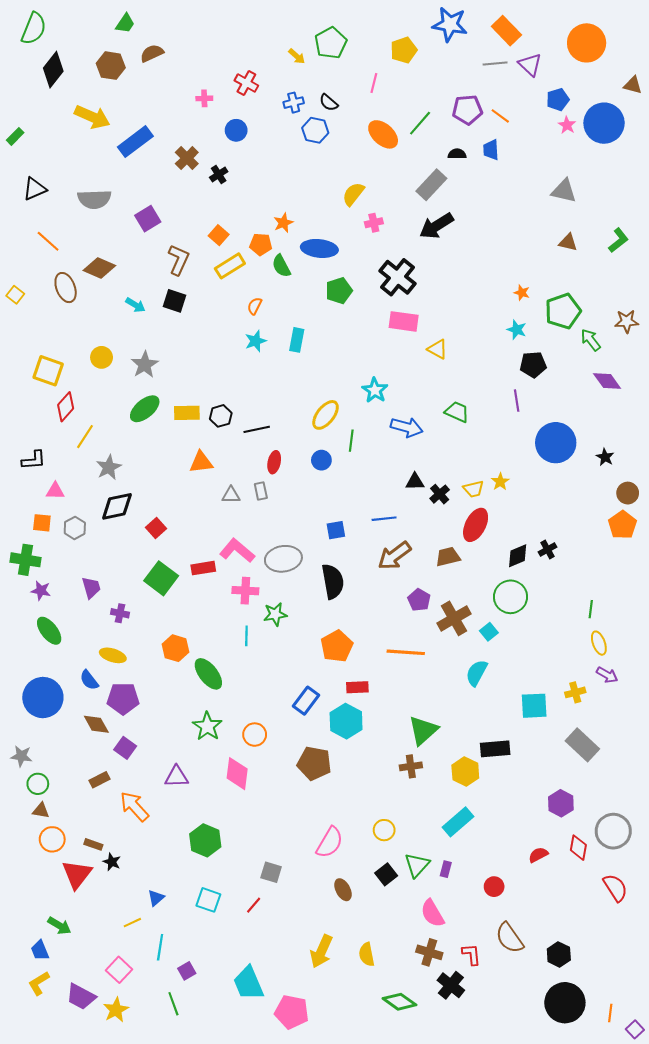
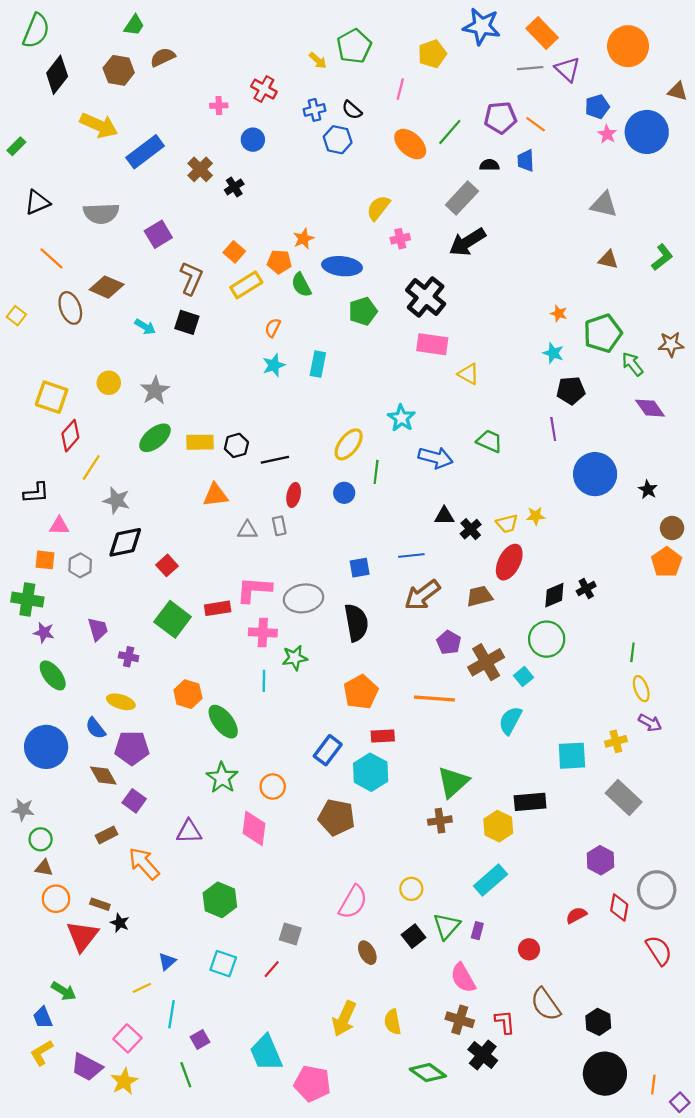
gray star: (109, 467) -> (116, 500), turned -30
yellow star: (500, 482) -> (536, 516), turned 30
pink L-shape: (237, 551) -> (254, 590), turned -36

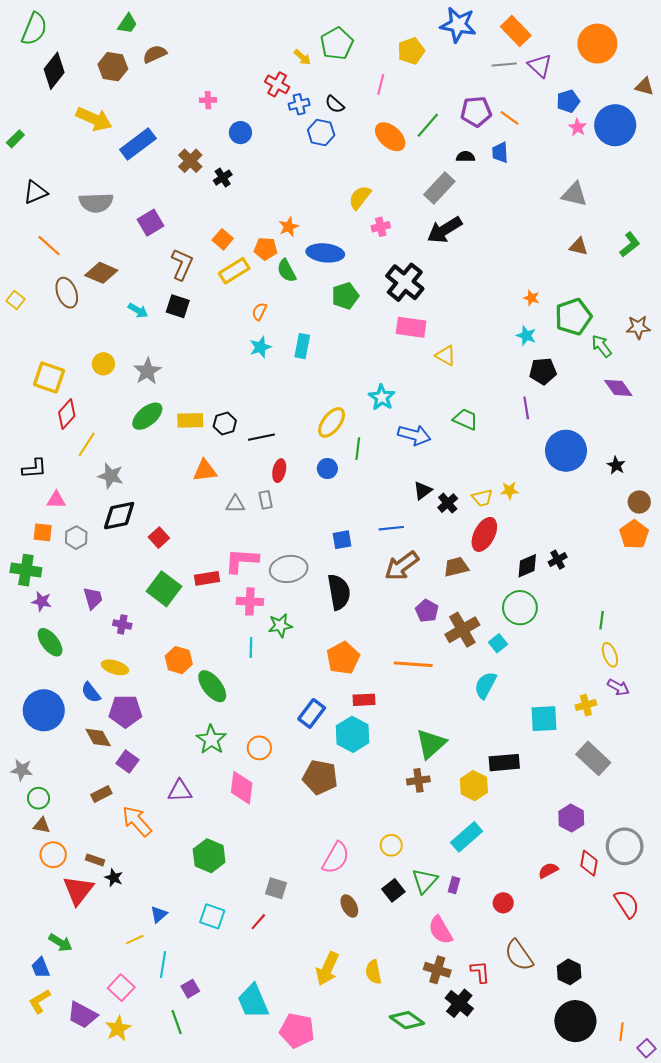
red cross: (264, 89) -> (277, 84), moved
black triangle: (444, 516) -> (423, 490), turned -36

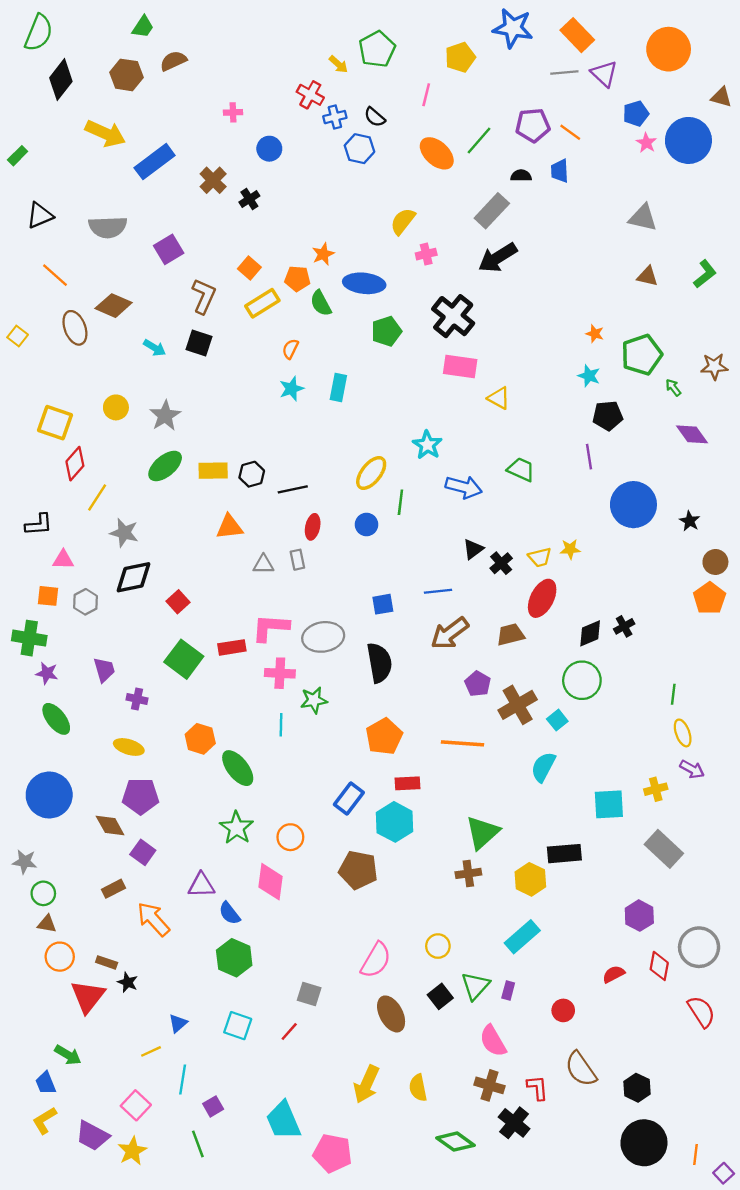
green arrow: (602, 346) -> (673, 388), size x0.7
blue semicircle: (91, 692) -> (229, 913), moved
brown ellipse: (349, 906) -> (391, 1014), size x1.4

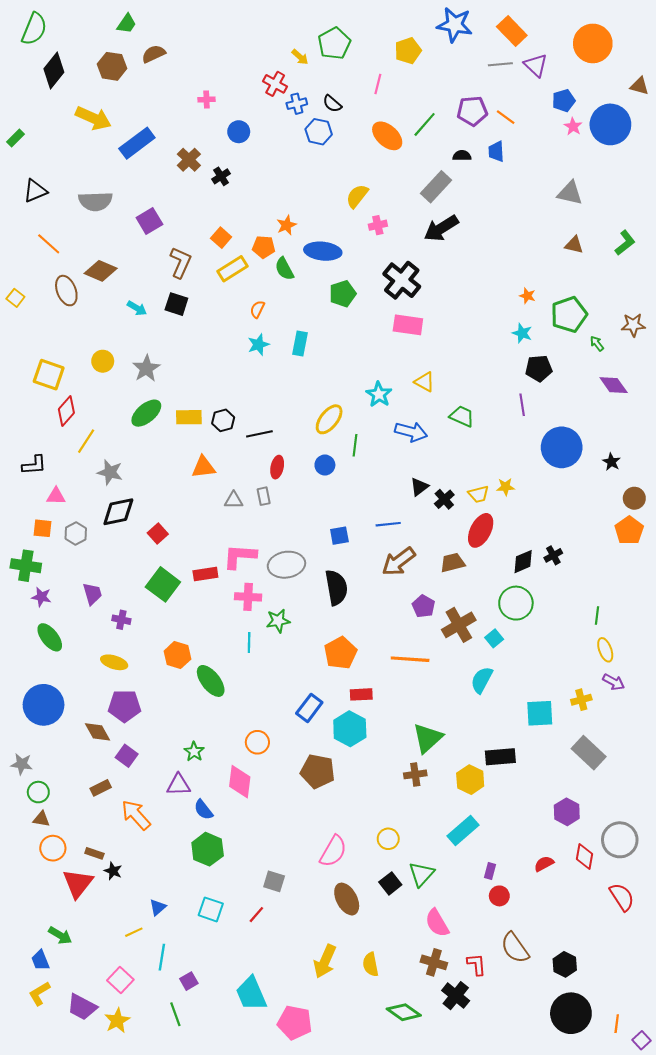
yellow triangle: (499, 398) -> (425, 382), moved
green star: (237, 828) -> (194, 752), moved, size x0.7
purple rectangle: (508, 991) -> (490, 871), moved

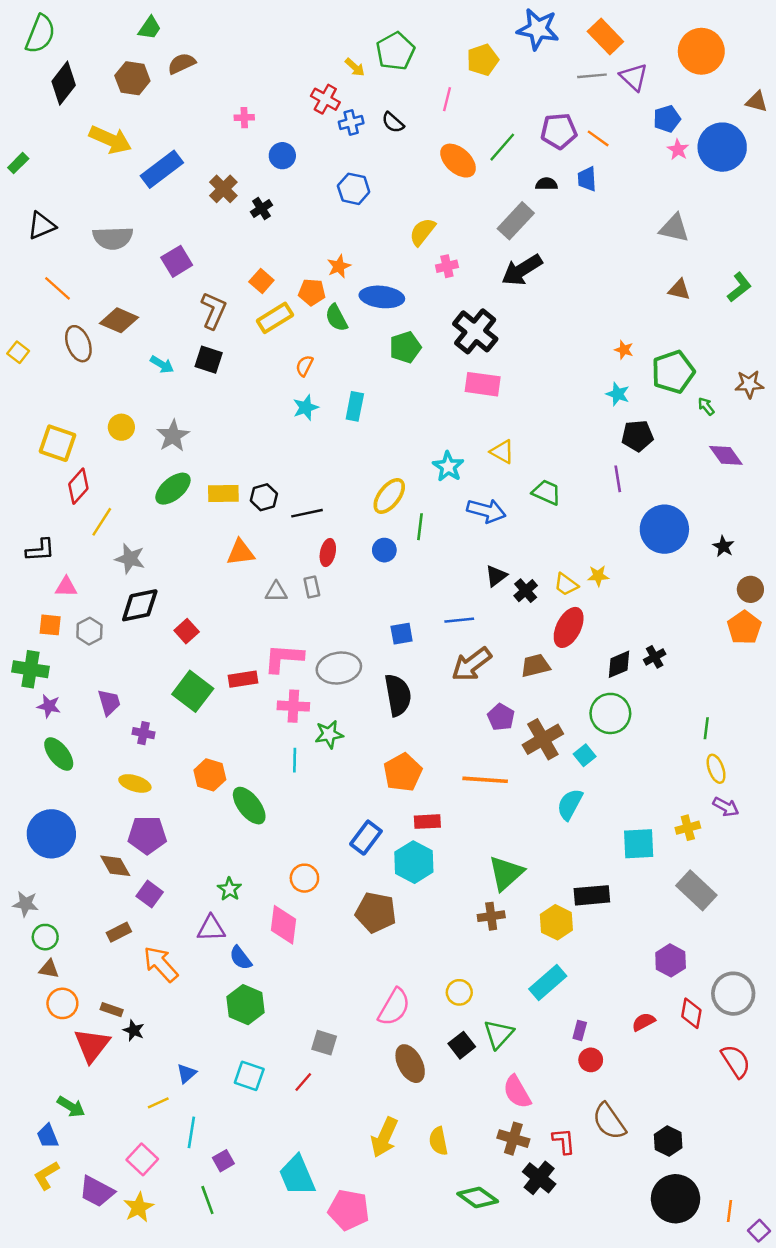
blue hexagon: (319, 132) -> (354, 189), moved
yellow trapezoid: (479, 494) -> (566, 584), turned 50

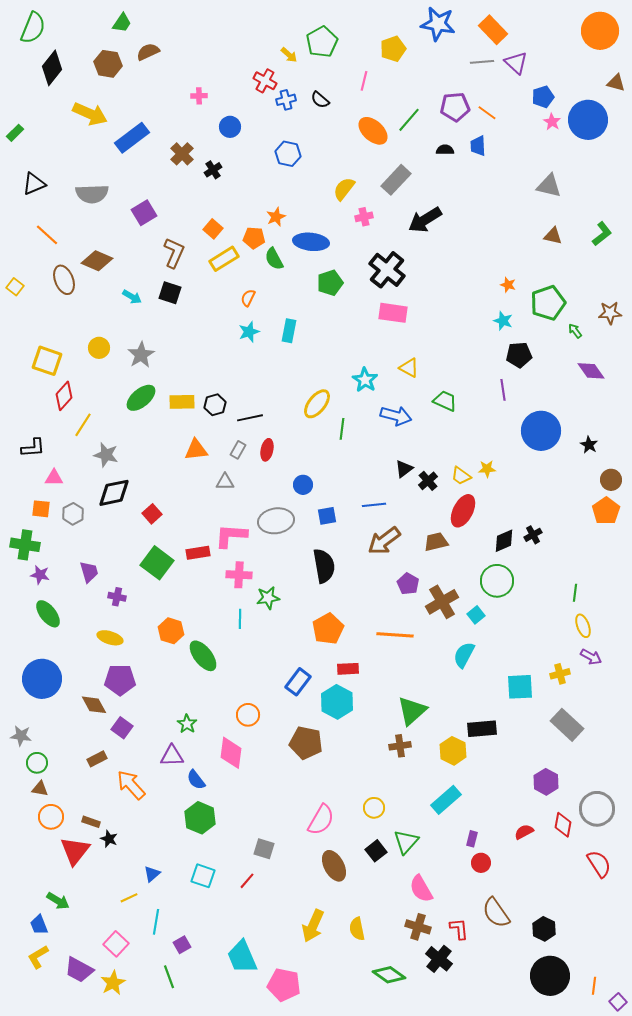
orange circle: (701, 51) -> (600, 31), moved
gray rectangle: (516, 221) -> (396, 180), moved
blue circle: (384, 550) -> (303, 485), moved
gray rectangle: (312, 587) -> (238, 450), moved, turned 42
gray ellipse: (339, 668) -> (276, 521), moved

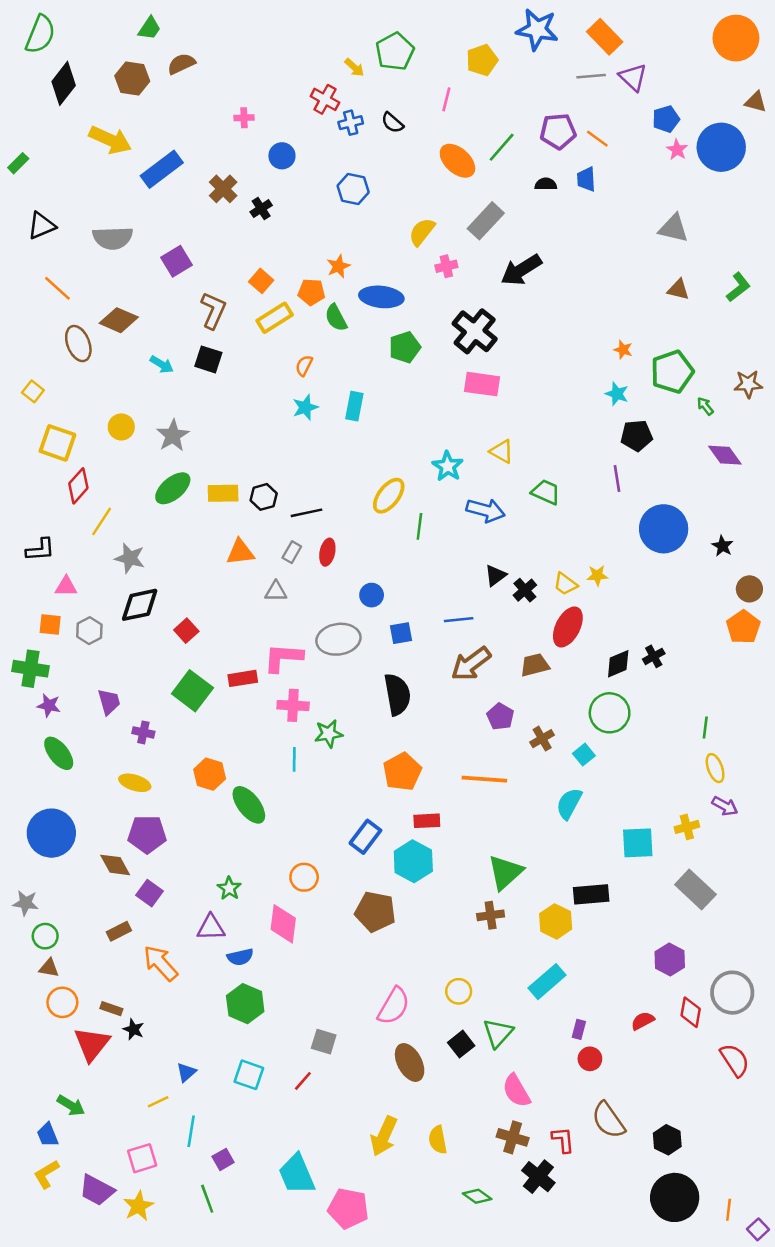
yellow square: (15, 287) -> (33, 391), moved
brown cross: (442, 602) -> (542, 739), size x0.6
blue semicircle: (196, 780) -> (240, 957), turned -65
pink square: (116, 944) -> (142, 1158), turned 30
green diamond: (389, 975) -> (477, 1196), size x0.7

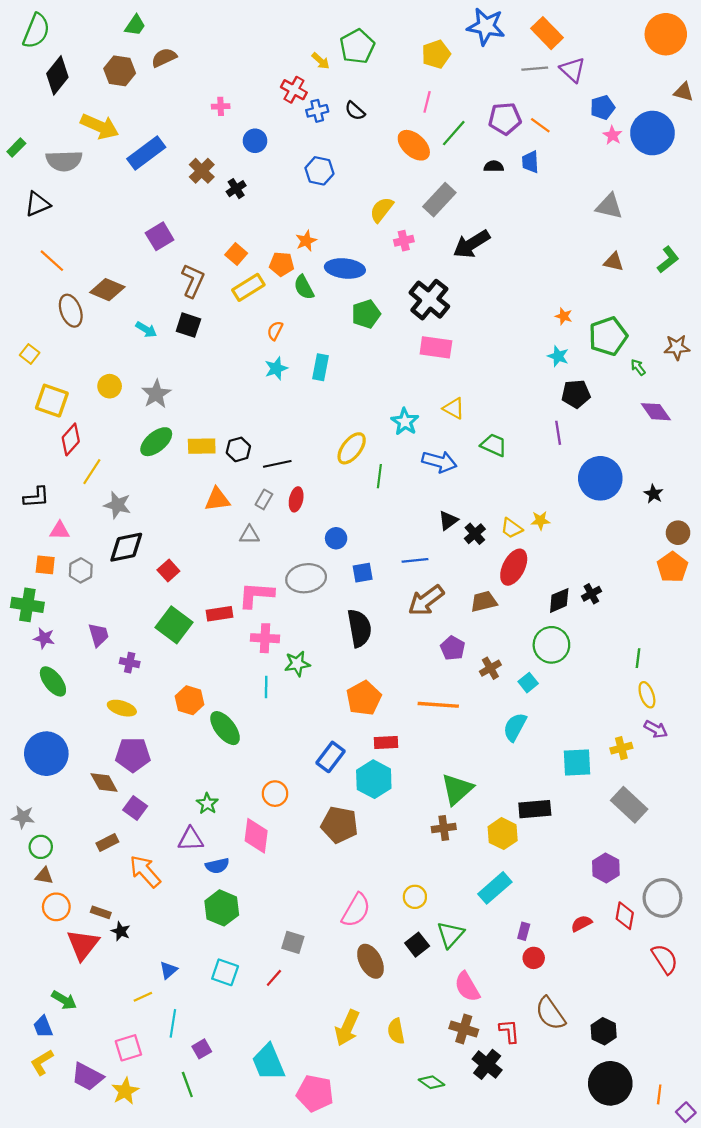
pink line: (446, 99) -> (427, 102), moved
gray semicircle: (113, 238) -> (64, 161), moved

